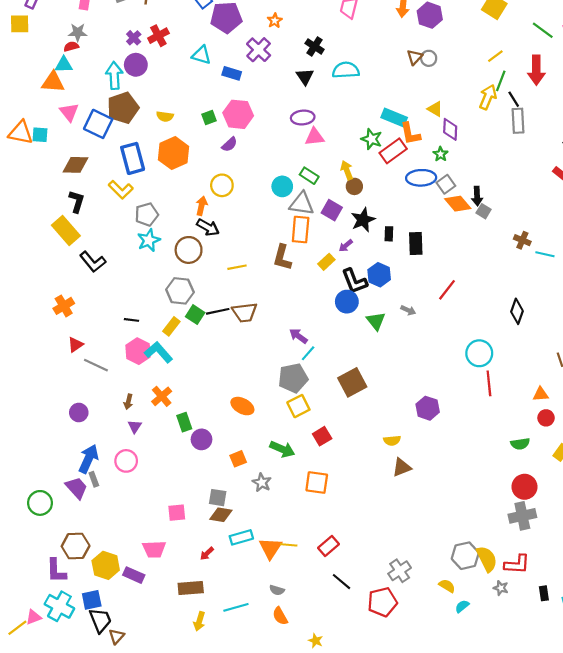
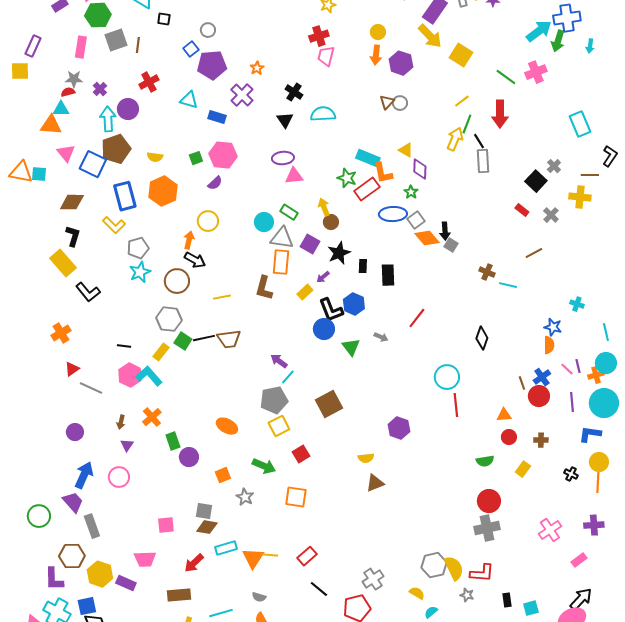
purple cross: (134, 38) -> (100, 89), moved
gray rectangle: (94, 479) -> (92, 526), moved, size x1.6
red arrow: (207, 554) -> (194, 563), size x1.5

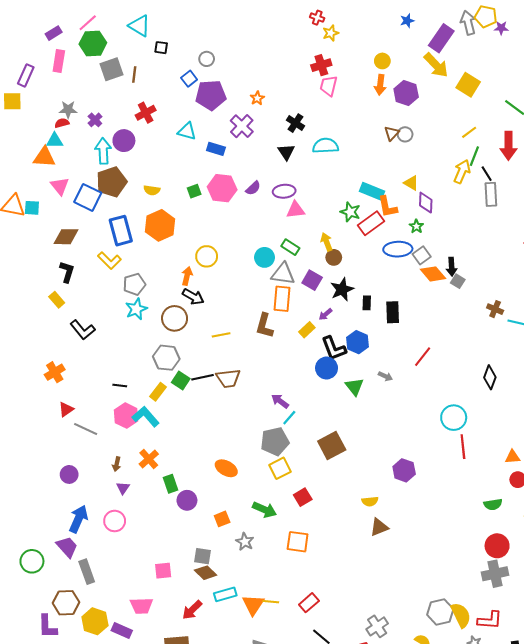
pink rectangle: (81, 47) -> (59, 61), moved
purple semicircle: (215, 183) -> (253, 188), moved
yellow rectangle: (63, 263) -> (57, 300), size x0.6
brown diamond: (207, 527) -> (206, 573), turned 35

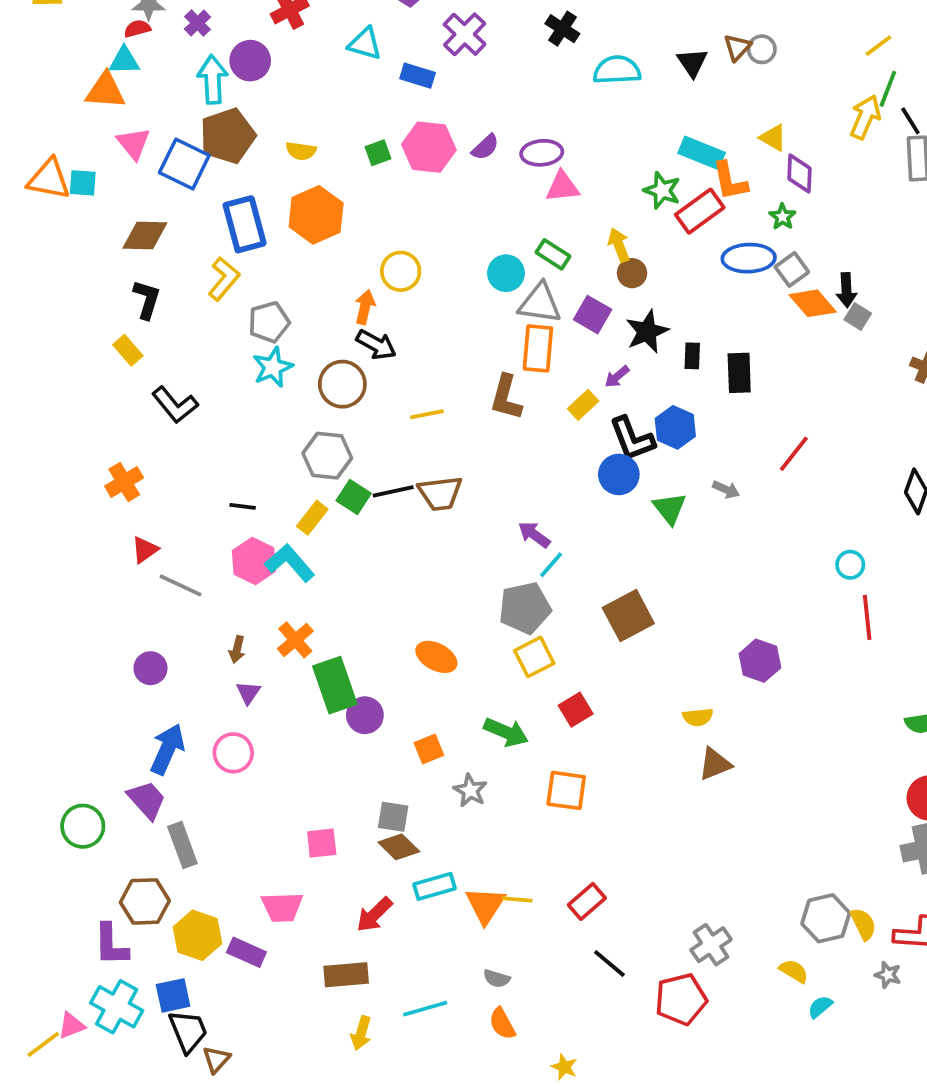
black triangle: (286, 152) -> (692, 62), moved
yellow L-shape: (109, 260) -> (224, 279), turned -95
cyan circle: (454, 418) -> (850, 565), size x0.6
green rectangle: (170, 484) -> (335, 685), size x1.6
yellow semicircle: (461, 615) -> (863, 924), size x0.7

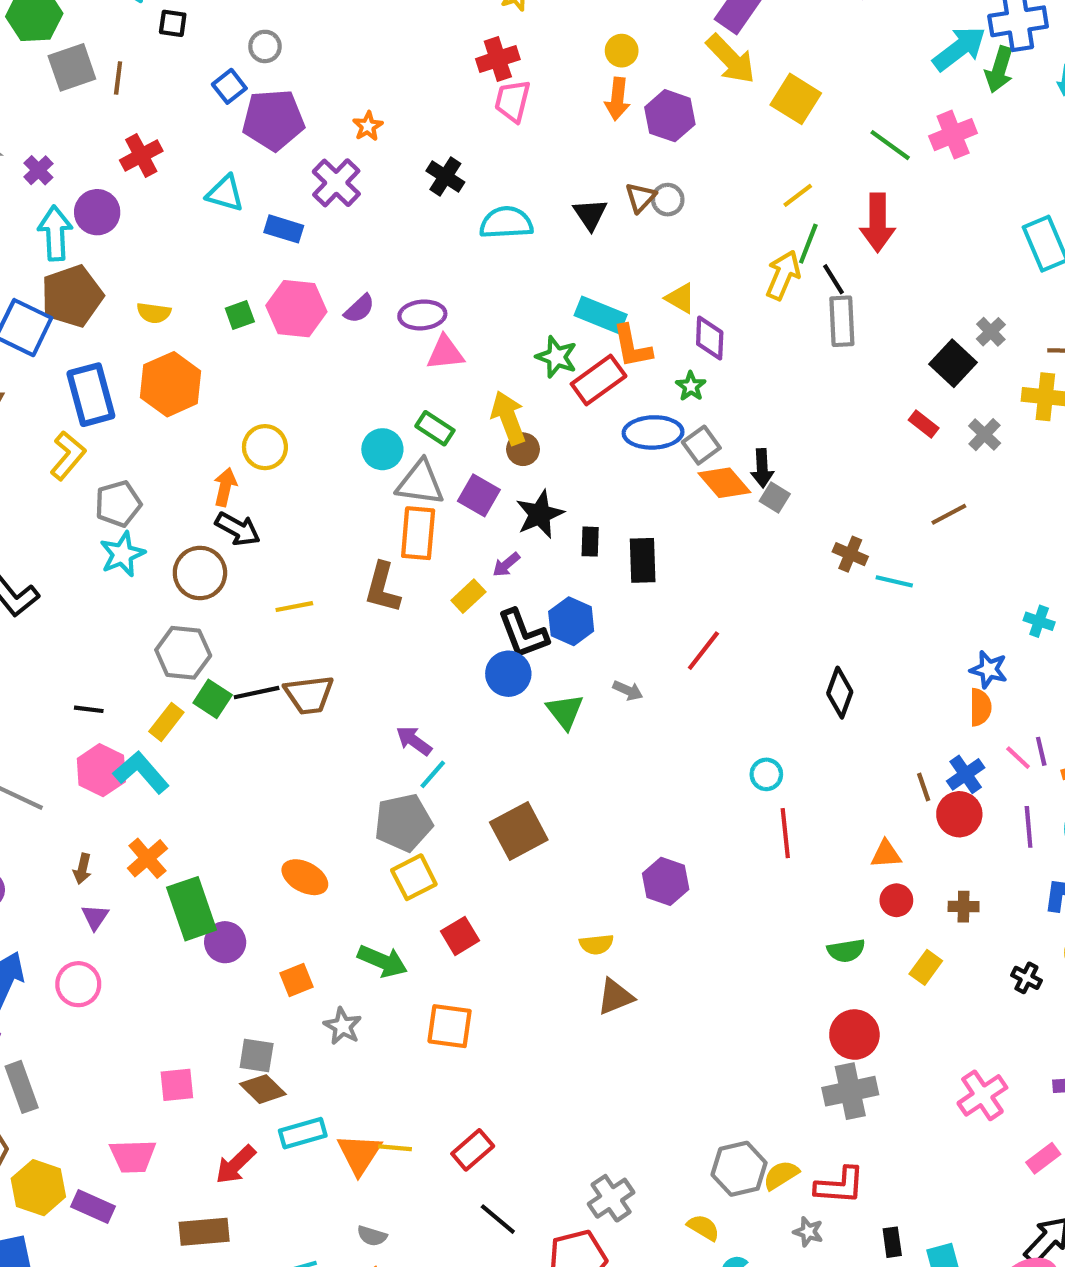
yellow arrow: (619, 245) -> (508, 418), size x1.4
yellow semicircle: (863, 924) -> (781, 1175), turned -96

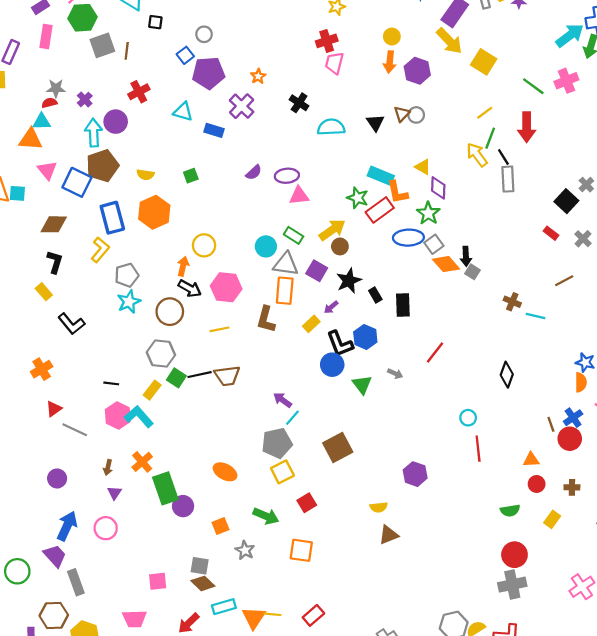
yellow arrow: (783, 275) -> (477, 155), turned -60
pink hexagon: (296, 309) -> (226, 287), moved
green star: (691, 386) -> (428, 213), size x1.5
yellow arrow: (508, 418) -> (332, 230), turned 76
black rectangle: (590, 542) -> (375, 295), turned -32

